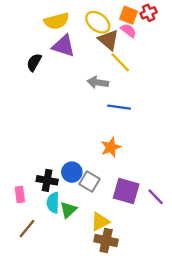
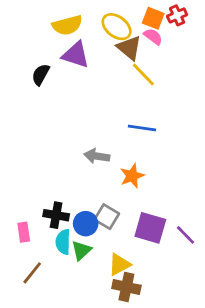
gray arrow: (98, 82) -> (97, 156), moved
blue circle: (72, 172) -> (86, 224), moved

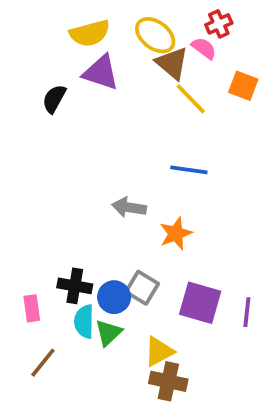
red cross: (177, 15) -> (219, 24), moved
orange square: (153, 18) -> (243, 86), moved
purple line: (186, 235) -> (247, 312), turned 50

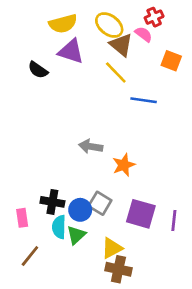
black semicircle: (54, 99) -> (38, 70), turned -84
yellow line: (191, 99) -> (116, 73), moved
blue line: (189, 170) -> (144, 100), moved

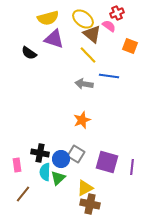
gray arrow: (91, 146) -> (84, 84), moved
orange star: (124, 165) -> (82, 120), moved

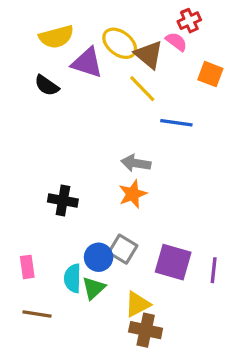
yellow semicircle: (48, 18) -> (56, 37), moved
yellow ellipse: (83, 19) -> (120, 43), moved
gray arrow: (84, 84) -> (136, 163), moved
black cross: (40, 153) -> (63, 201), moved
brown line: (23, 194) -> (37, 314), turned 60

